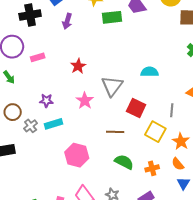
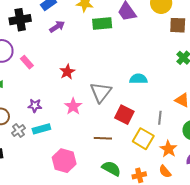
purple arrow: (67, 21) -> (57, 27), turned -140
pink rectangle: (38, 57) -> (27, 62), turned 64

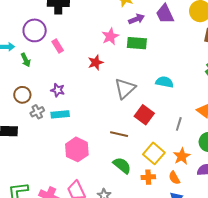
green rectangle: (102, 24) -> (137, 43), moved
purple arrow: (57, 27) -> (136, 19), moved
pink star: (73, 106) -> (110, 36), moved
yellow square: (143, 139) -> (154, 153), moved

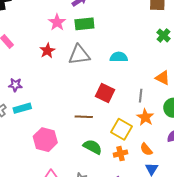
gray triangle: (125, 88) -> (79, 55), moved, turned 45
orange star: (182, 156) -> (145, 117), moved

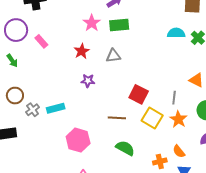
gray triangle: (79, 55) -> (113, 56), size x0.7
cyan semicircle: (119, 57) -> (176, 33), moved
purple star: (15, 85) -> (88, 81), moved
yellow square: (122, 129) -> (152, 118), moved
orange cross: (121, 154) -> (160, 161), moved

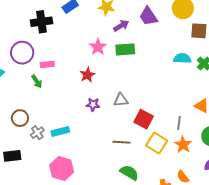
pink rectangle: (41, 41) -> (47, 64), turned -56
gray triangle: (113, 56) -> (121, 100), moved
green arrow: (12, 61) -> (37, 81), moved
pink hexagon: (78, 140) -> (62, 169), moved

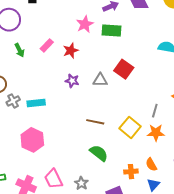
pink rectangle: (47, 64) -> (47, 45), moved, turned -48
red square: (144, 119) -> (124, 69), moved
orange star: (183, 145) -> (156, 133), turned 30

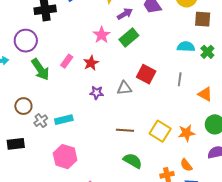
green rectangle: (112, 30) -> (129, 38), turned -36
green arrow: (20, 50) -> (40, 69), size x1.6
gray line: (155, 111) -> (180, 79), moved

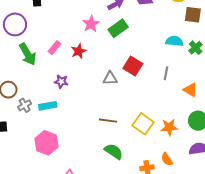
purple star: (97, 93) -> (61, 82), moved

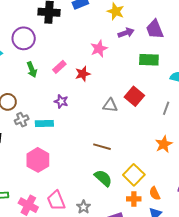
green rectangle: (118, 28) -> (149, 60), moved, turned 30
green arrow: (28, 54) -> (32, 70), size x0.7
yellow square: (143, 124) -> (134, 175), moved
orange star: (169, 127) -> (164, 144), moved, turned -30

